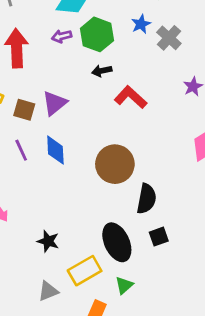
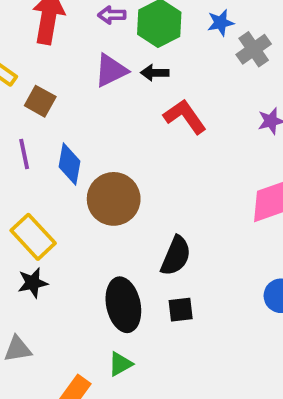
purple triangle: (55, 103) -> (111, 70), moved
brown circle: (115, 164) -> (114, 199), moved
black star: (48, 241) -> (33, 283), turned 30
yellow rectangle: (85, 271) -> (33, 237), moved, turned 64

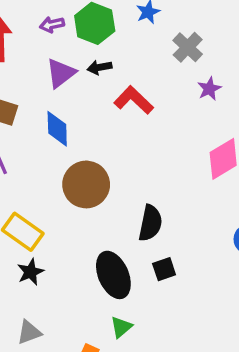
gray cross: (254, 49) -> (188, 47), moved
blue diamond: (69, 164) -> (57, 129), moved

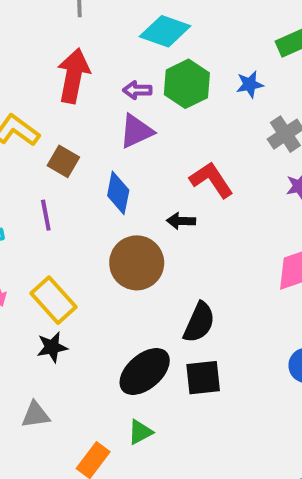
purple arrow: (52, 25) -> (137, 90), moved
black arrow: (100, 67) -> (181, 221), moved
black square: (164, 269) -> (203, 378), size x1.4
black ellipse: (113, 275) -> (145, 371), turned 60

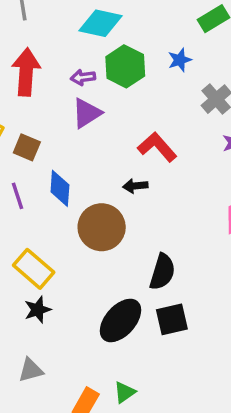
blue diamond: (118, 193) -> (60, 188), moved
green triangle: (140, 432) -> (125, 392), moved

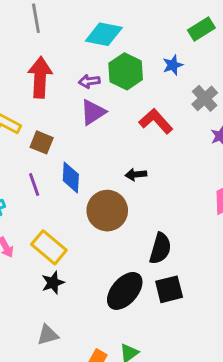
red L-shape: (157, 147) -> (156, 121), moved

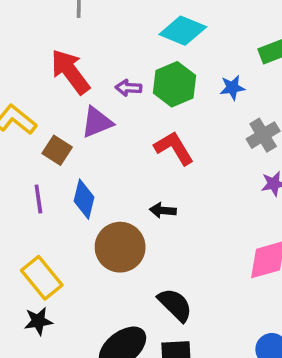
cyan diamond: (104, 34) -> (183, 31), moved
red arrow: (40, 77) -> (70, 72), turned -51
purple triangle: (93, 112) -> (97, 122), moved
red L-shape: (156, 121) -> (174, 148), moved
black semicircle: (160, 248) -> (175, 305), turned -72

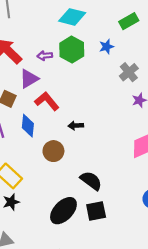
red L-shape: (174, 148) -> (47, 101), moved
brown circle: (120, 247) -> (53, 151), size x0.7

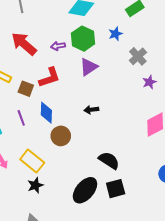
purple triangle: (29, 79) -> (89, 67), moved
red L-shape: (47, 101) -> (49, 77), moved, turned 115
brown circle: (53, 151) -> (61, 136), moved

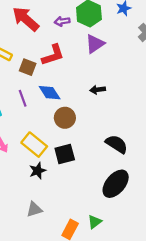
blue diamond: (46, 113) -> (50, 93), turned -35
black square: (116, 189) -> (65, 154), moved
black ellipse: (85, 190) -> (116, 184), moved

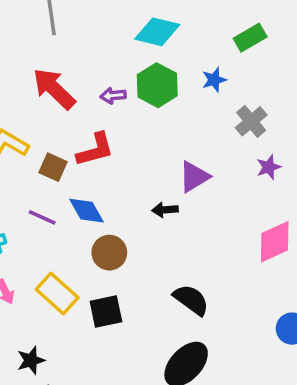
purple triangle: (95, 44) -> (194, 177), moved
purple line: (23, 98) -> (42, 217), turned -49
black star: (38, 171) -> (31, 360), moved

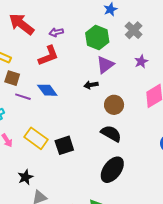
green hexagon: (157, 85) -> (97, 38), moved
purple arrow: (113, 96) -> (56, 32), moved
brown square: (53, 167) -> (12, 78), moved
purple star: (269, 167) -> (141, 61), moved
brown circle: (109, 253) -> (114, 105), moved

